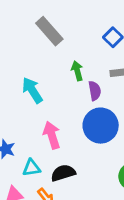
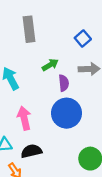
gray rectangle: (49, 31) -> (29, 29), turned 30
green arrow: (77, 71) -> (50, 65), turned 70

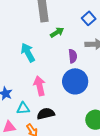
green arrow: (50, 65) -> (57, 32), moved

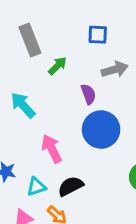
blue square: (89, 18) -> (98, 35), turned -32

